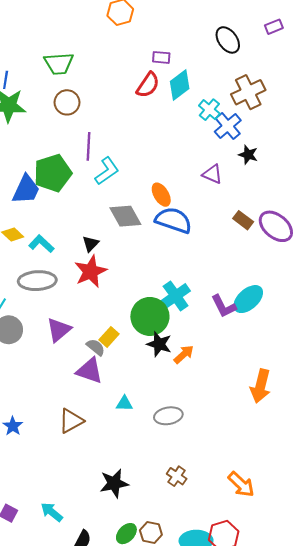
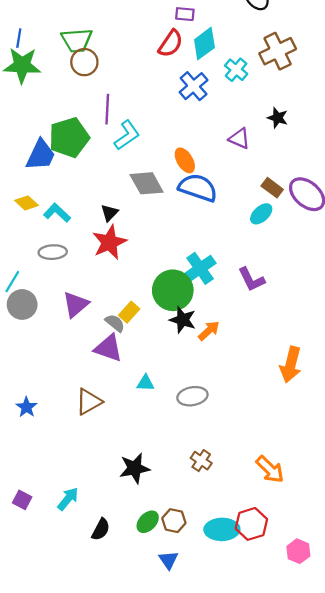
green trapezoid: (59, 64) -> (77, 40), moved
blue cross: (228, 126) -> (194, 86), moved
gray ellipse: (37, 281) -> (53, 252), size x0.7
cyan ellipse: (248, 299) -> (261, 214), moved, size x0.7
cyan arrow: (52, 512) -> (68, 499), turned 90

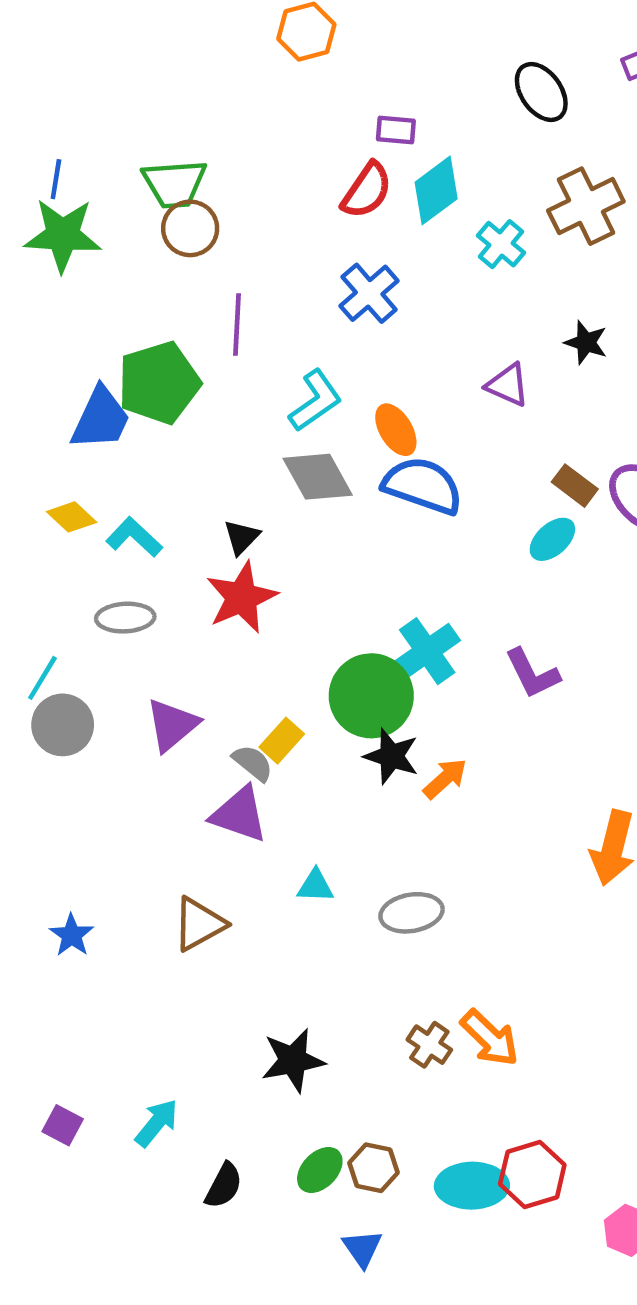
blue cross: (194, 86) -> (369, 293), moved
cyan L-shape: (127, 135) -> (315, 401), moved
orange arrow: (270, 469) -> (490, 1038), moved

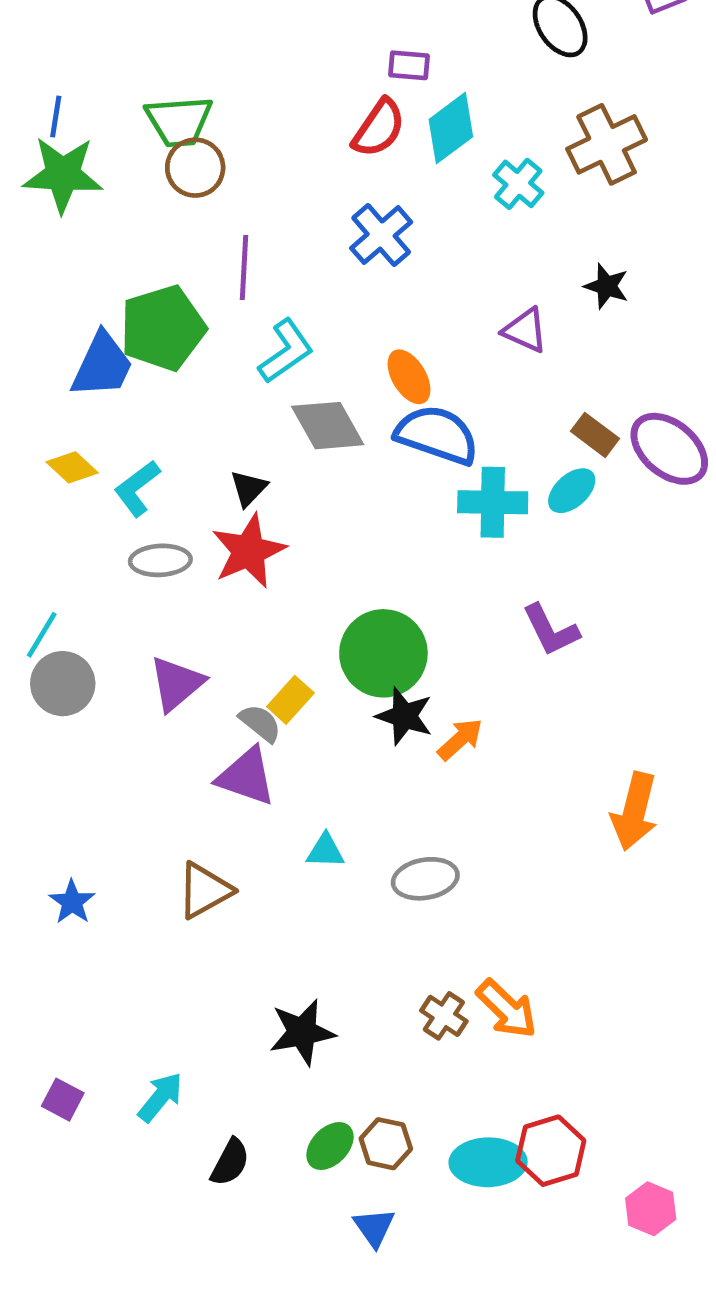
cyan L-shape: (315, 401) -> (286, 351), moved
cyan L-shape: (134, 537) -> (137, 488), turned -80
gray ellipse: (125, 618) -> (160, 560), moved
cyan cross: (427, 651) -> (493, 502), moved, turned 36

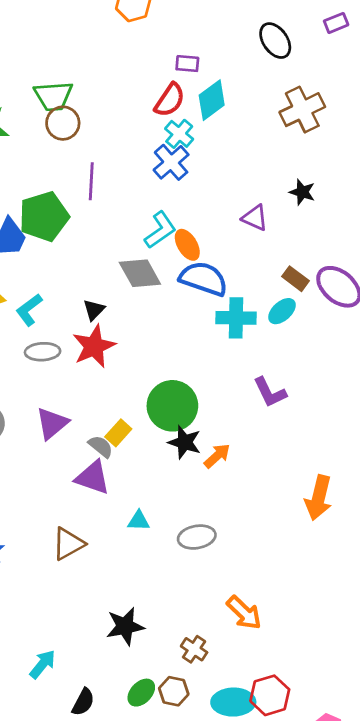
cyan cross: (518, 184) -> (179, 134), moved
cyan L-shape: (286, 351) -> (160, 230), moved
brown cross: (444, 1016) -> (194, 649), moved

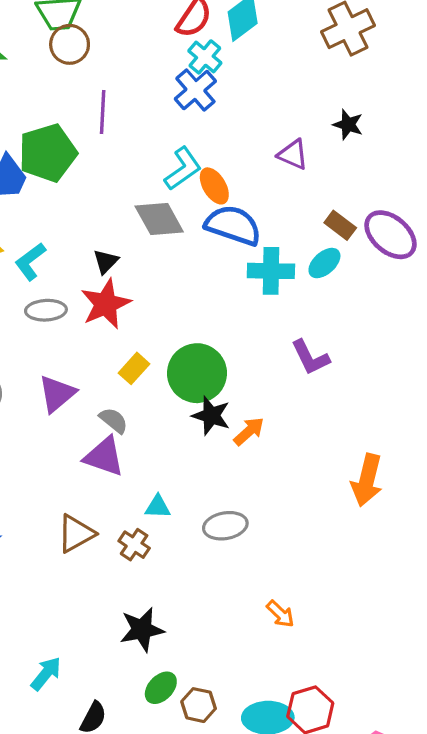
yellow rectangle: (118, 433) -> (134, 368), moved
orange arrow: (244, 613) -> (280, 614), size x0.7
brown cross: (194, 649) -> (134, 545), moved
green ellipse: (141, 693) -> (161, 688), moved

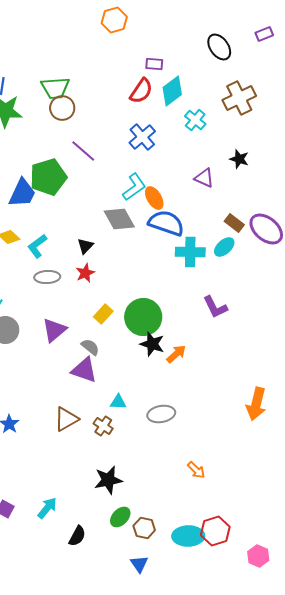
cyan cross: (205, 57) -> (195, 120), moved
purple line: (103, 112) -> (83, 151), turned -52
red star: (106, 304) -> (85, 273), size x0.6
orange arrow: (367, 480) -> (256, 404), moved

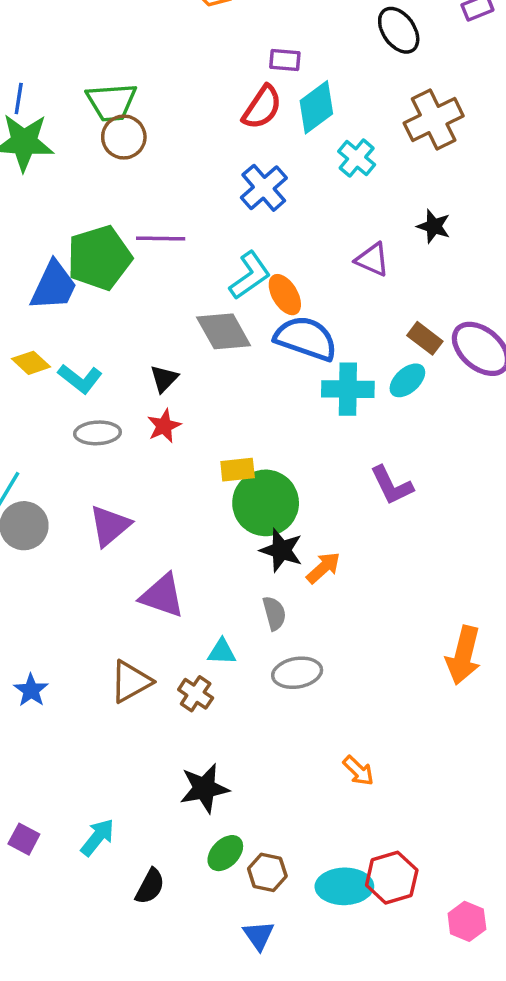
purple line: (83, 151) -> (161, 239), moved, turned -40
cyan L-shape: (37, 246) -> (80, 379), turned -105
yellow rectangle: (103, 314) -> (238, 470), moved, turned 42
gray semicircle: (90, 347) -> (274, 613), moved, turned 36

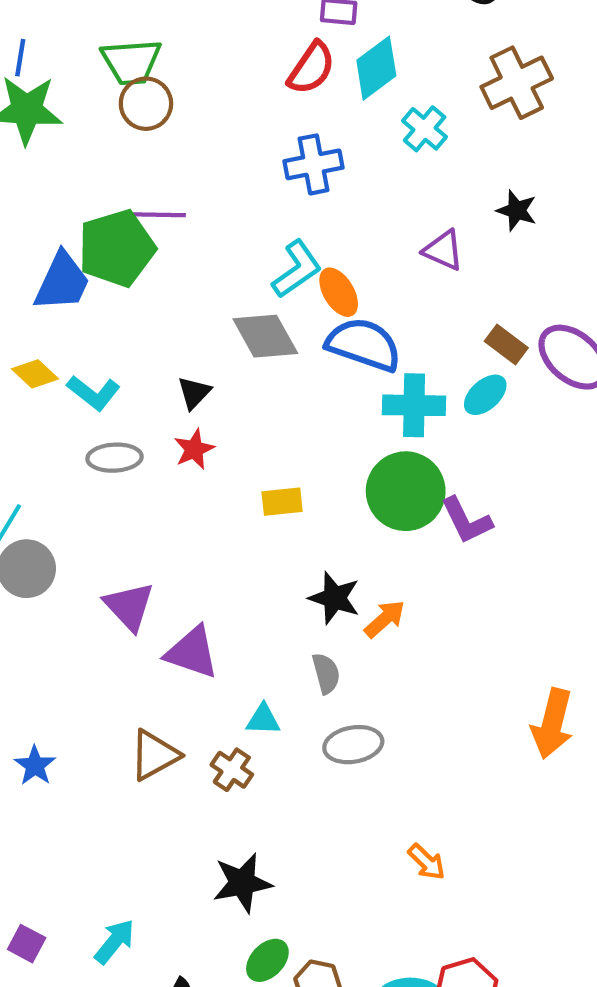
blue cross: (264, 188) -> (313, 164), turned 30
purple line: (161, 239) -> (156, 215), moved
green circle: (266, 503) -> (406, 491), moved
purple triangle: (110, 526) -> (129, 606), moved, turned -33

